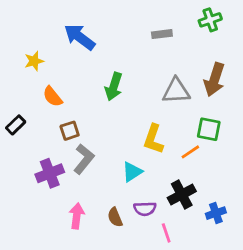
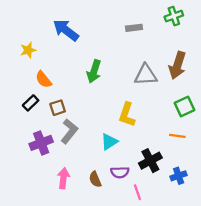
black rectangle: (16, 125) -> (31, 103), moved
green square: (209, 129) -> (184, 107), moved, turned -36
orange line: (190, 152) -> (177, 136), moved, turned 42

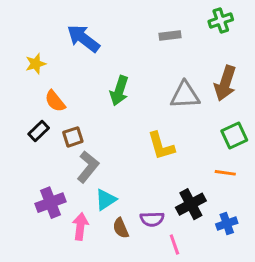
yellow L-shape: (127, 115) -> (161, 146), turned -35
cyan triangle: (109, 142) -> (106, 200), moved
purple cross: (41, 143) -> (51, 203), moved

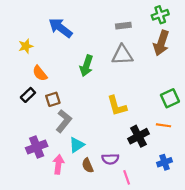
brown arrow: (225, 83) -> (161, 43), moved
gray triangle: (185, 95) -> (122, 55), moved
black cross: (191, 204) -> (139, 136), moved

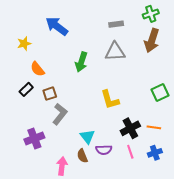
orange line: (163, 125) -> (154, 127), moved
cyan triangle: (77, 145) -> (87, 136), moved, turned -35
pink arrow: (58, 164) -> (62, 166), moved
pink line: (127, 177) -> (130, 152), moved

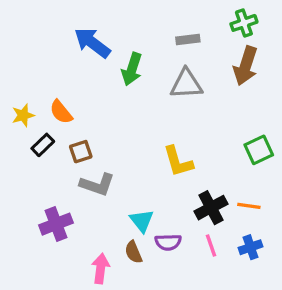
yellow star: (24, 44) -> (23, 115), moved
green arrow: (81, 62) -> (132, 69), moved
gray L-shape: (60, 114) -> (97, 185), turned 70

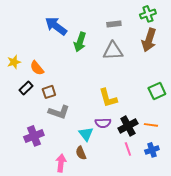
yellow star: (23, 115) -> (14, 62), moved
purple semicircle: (168, 242) -> (103, 123), moved

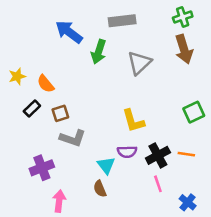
gray rectangle: (114, 24) -> (122, 21), moved, size x1.5
brown arrow: (149, 40) -> (184, 49), turned -35
gray triangle: (113, 51) -> (139, 63), turned -40
blue cross: (152, 150) -> (188, 202), moved, turned -32
pink arrow: (61, 163) -> (59, 201), moved

